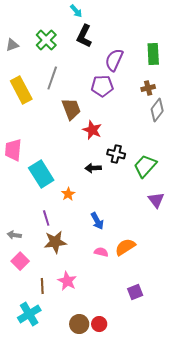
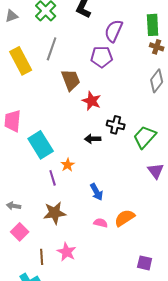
brown cross: (148, 88) -> (157, 47), moved, turned 32
purple line: (46, 218) -> (53, 178), moved
purple square: (135, 292) -> (145, 263), moved, turned 35

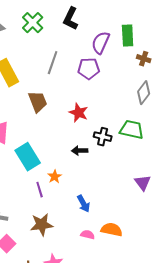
green rectangle: (153, 25) -> (128, 36), moved
gray line: (52, 49) -> (53, 63), moved
brown trapezoid: (71, 80) -> (38, 102), moved
green trapezoid: (145, 137) -> (132, 130), moved, turned 60
orange semicircle: (125, 218) -> (112, 230), turned 45

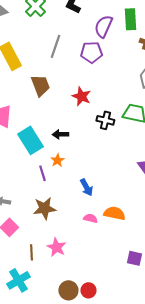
black arrow: (80, 151) -> (60, 134), moved

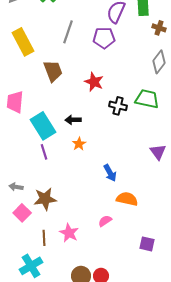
orange star: (57, 160) -> (79, 144), moved
purple line: (42, 173) -> (44, 152), moved
blue arrow: (86, 187) -> (110, 173), moved
brown star: (44, 208) -> (45, 199), moved
pink semicircle: (90, 218) -> (105, 221), moved, turned -48

